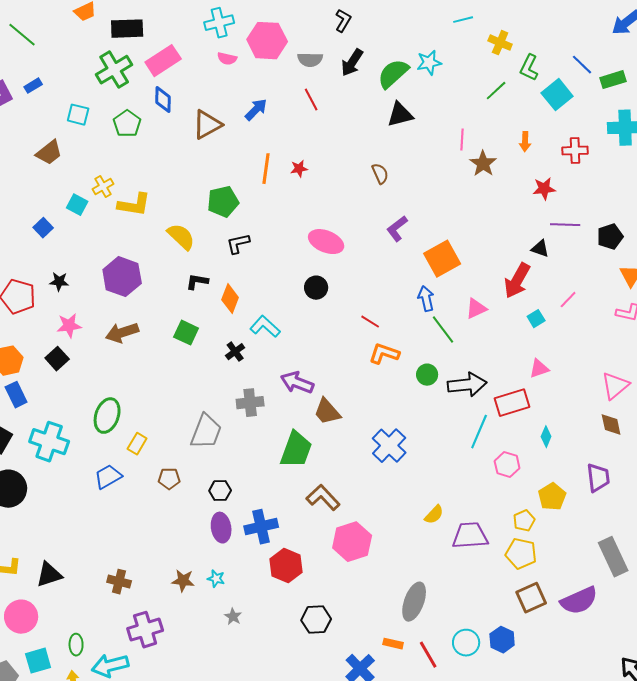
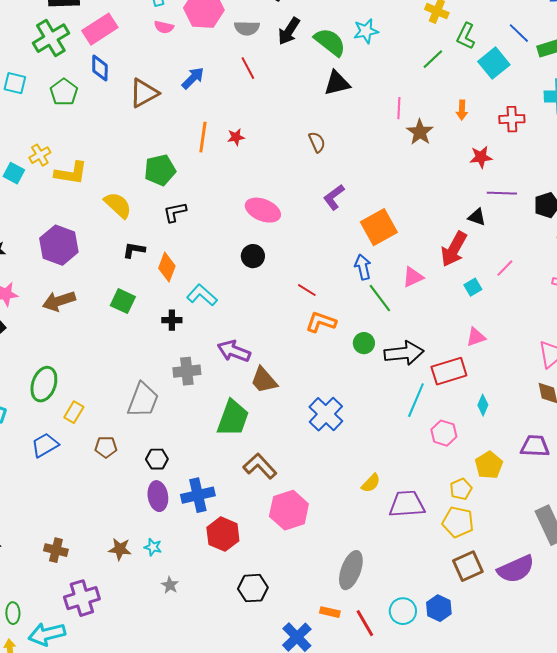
green semicircle: (393, 74) -> (330, 42), turned 80
black cross: (235, 352) -> (172, 320), turned 36
purple trapezoid: (598, 478) -> (535, 446), turned -80

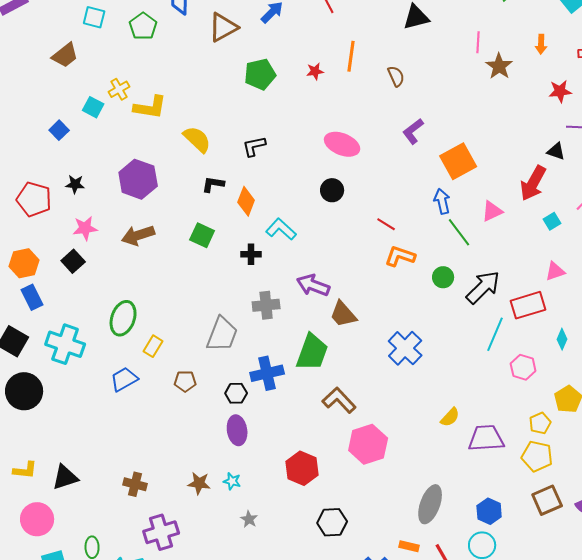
orange line: (203, 137) -> (351, 56), moved
green pentagon: (160, 170) -> (260, 74), moved
black arrow: (404, 353) -> (483, 287), turned -39
blue cross: (198, 495) -> (267, 373), moved
blue hexagon: (439, 608) -> (489, 511), moved

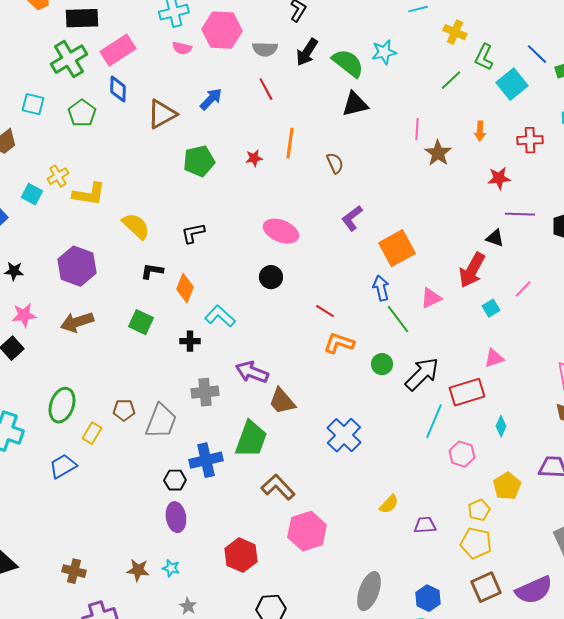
brown pentagon: (185, 381) -> (124, 410), moved
purple trapezoid: (486, 438) -> (425, 525), size x0.6

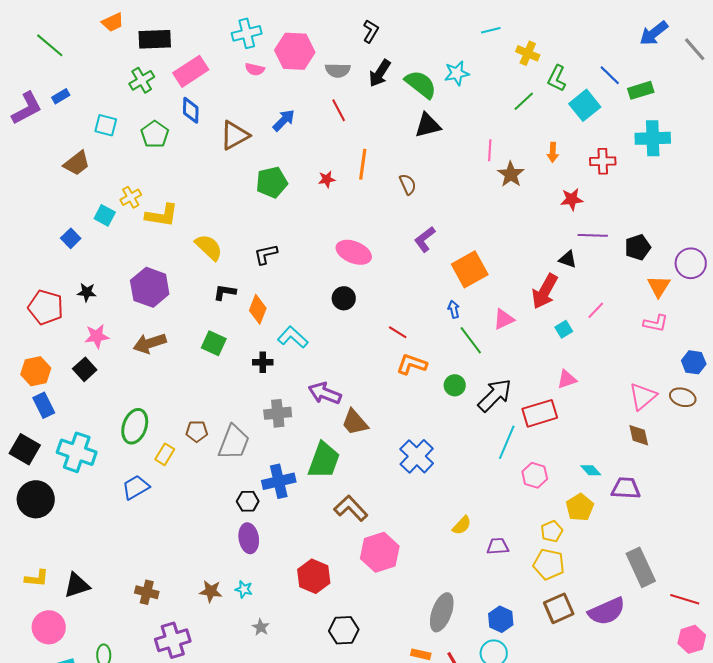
green cross: (69, 59) -> (142, 80), size x0.7
blue arrow: (381, 288) -> (454, 309), size x0.7
cyan diamond: (501, 426) -> (591, 470), moved, turned -65

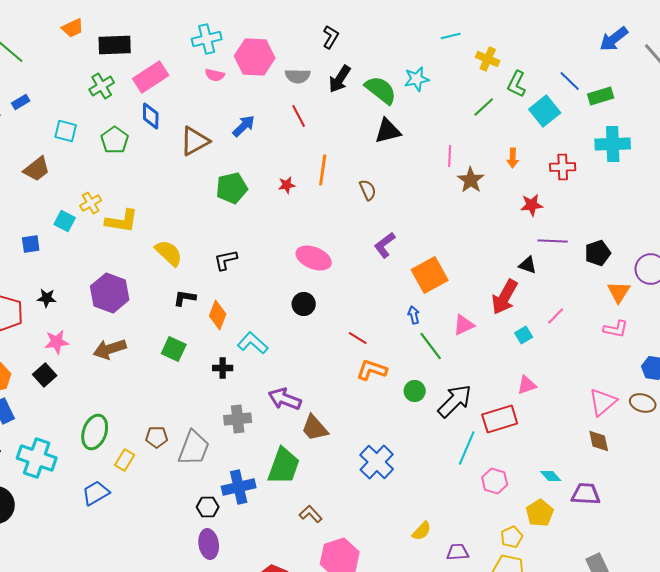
blue square: (71, 238) -> (31, 244), turned 36
brown L-shape: (351, 508) -> (311, 514), size x0.7

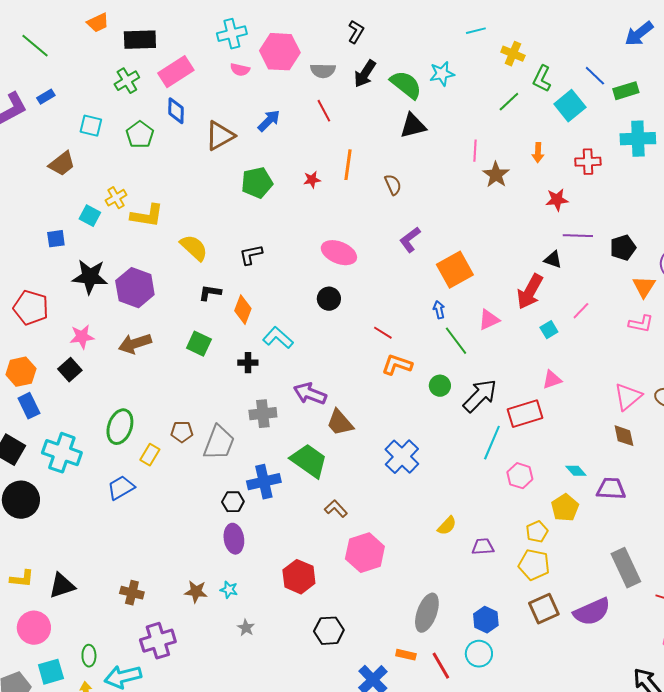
black star: (47, 298) -> (90, 277), moved, size x1.8
green trapezoid: (284, 466) -> (309, 461), turned -75

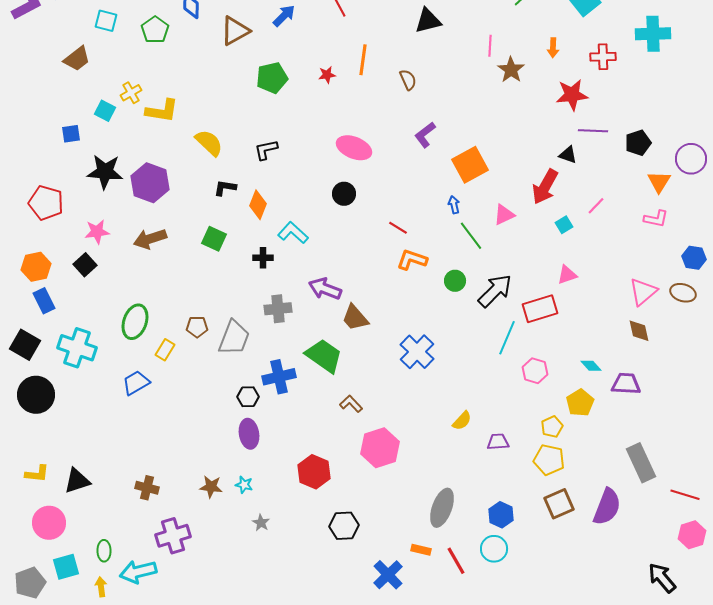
red star: (557, 200) -> (572, 95), size x1.4
purple semicircle: (592, 612) -> (607, 507), turned -45

